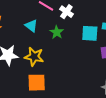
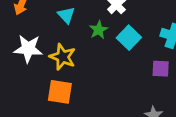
cyan square: (90, 33) -> (129, 38), moved, turned 30

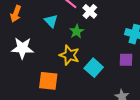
cyan square: (129, 38) -> (94, 68), moved
yellow star: (63, 57) -> (69, 55), moved

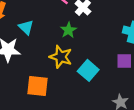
cyan triangle: (51, 21) -> (26, 27), moved

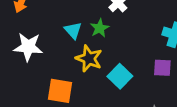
cyan triangle: (26, 27) -> (73, 30), moved

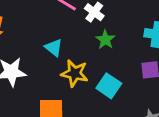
green star: (100, 28) -> (105, 40), moved

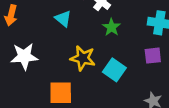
cyan triangle: (54, 48) -> (63, 19), moved

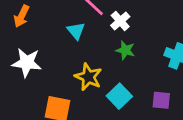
green star: (111, 27) -> (125, 50), turned -30
purple square: (153, 56) -> (161, 100), moved

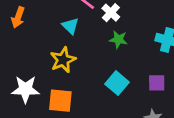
white star: (27, 63) -> (25, 89), moved
yellow star: (88, 77) -> (63, 60), moved, turned 30

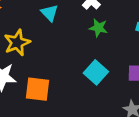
yellow star: (63, 60) -> (17, 43), moved

